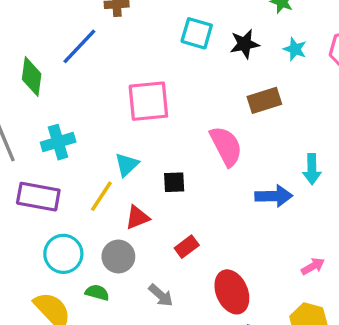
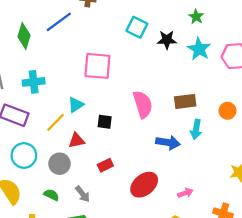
cyan star: (295, 49) -> (199, 49), size x1.5
brown rectangle: (264, 100) -> (185, 101), moved
red ellipse: (232, 292) -> (144, 185), moved, turned 64
green semicircle: (97, 293) -> (51, 195), moved

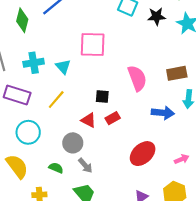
cyan triangle: (76, 105) -> (63, 67), moved, turned -35
red triangle: (77, 140) -> (89, 120), moved, turned 42
gray circle: (60, 164) -> (73, 143), moved
red rectangle: (105, 165) -> (113, 118), moved

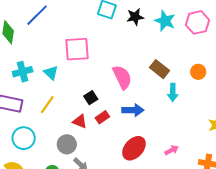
brown rectangle: (177, 73) -> (159, 69), turned 54
black square: (102, 96) -> (91, 98), turned -32
blue arrow: (163, 113) -> (133, 110), moved

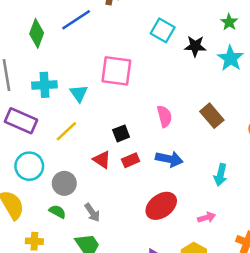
pink semicircle: (122, 77) -> (164, 116), size x0.7
cyan arrow: (173, 92) -> (220, 175), moved
gray circle: (67, 144) -> (64, 183), moved

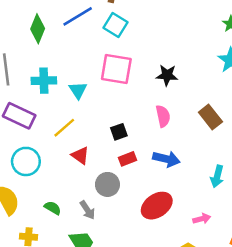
cyan square: (163, 30) -> (116, 25), moved
black star: (195, 46) -> (167, 75), moved
red triangle: (102, 160) -> (80, 156), moved
gray circle: (64, 183) -> (107, 184), moved

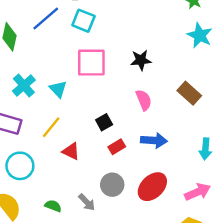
cyan cross: (44, 81) -> (24, 86), turned -30
gray circle: (107, 184) -> (112, 185), moved
pink arrow: (202, 219) -> (198, 192), size x1.5

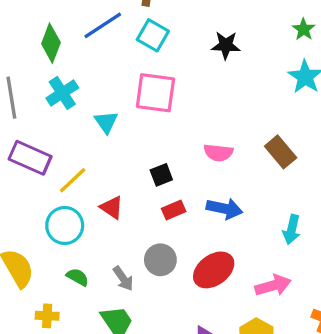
black star: (141, 60) -> (226, 45), moved
cyan cross: (24, 86) -> (62, 93), moved
pink semicircle: (144, 100) -> (218, 153), turned 110
yellow line: (51, 127) -> (73, 180), moved
cyan circle: (20, 166) -> (65, 225), moved

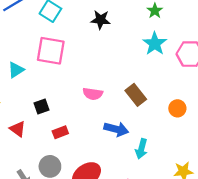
cyan triangle: (106, 122) -> (16, 70), turned 30
black square: (161, 175) -> (42, 107), moved
blue arrow: (224, 209) -> (116, 129), moved

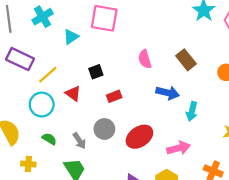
pink semicircle: (93, 94) -> (145, 59), turned 66

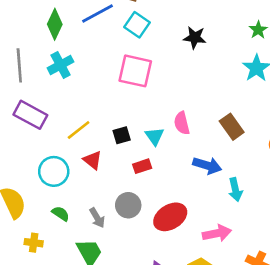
cyan triangle: (71, 37) -> (155, 136), moved, turned -35
yellow line: (48, 75) -> (79, 130), moved
cyan arrow: (192, 111) -> (235, 190), turned -30

